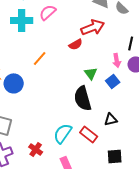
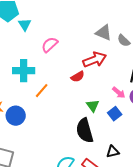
cyan cross: (22, 20) -> (24, 71), moved
pink arrow: (117, 60) -> (119, 93), turned -40

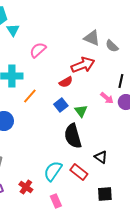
blue square: (115, 114) -> (61, 105), moved
black triangle: (113, 152) -> (101, 157), turned 48

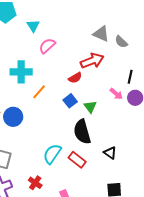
cyan triangle: (13, 30) -> (33, 26), moved
cyan semicircle: (53, 171) -> (52, 154), moved
red rectangle: (79, 172) -> (77, 160), moved

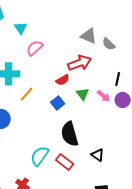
green triangle: (90, 107) -> (83, 94), moved

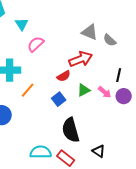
green triangle: (83, 94) -> (84, 90), turned 40
cyan semicircle: (40, 156) -> (41, 152), turned 55

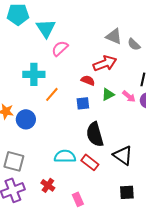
cyan triangle: (22, 24) -> (46, 28), size x1.5
red semicircle: (64, 76) -> (88, 80), turned -128
blue square: (59, 99) -> (83, 103), turned 32
black triangle: (99, 151) -> (123, 155), size x1.5

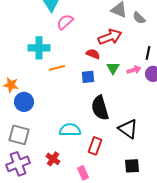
orange line: (52, 94) -> (57, 68), turned 35
green triangle: (108, 94) -> (113, 68), turned -32
pink arrow: (129, 96) -> (134, 70), turned -56
blue circle: (26, 119) -> (24, 102), moved
red rectangle: (90, 162) -> (95, 146), moved, turned 72

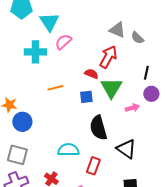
red arrow: (110, 37) -> (108, 57), turned -40
cyan cross: (39, 48) -> (35, 52), moved
green triangle: (113, 68) -> (111, 88), size x1.6
pink arrow: (134, 70) -> (132, 108), moved

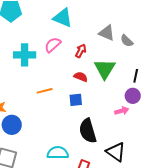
cyan triangle: (49, 22) -> (63, 18), moved, turned -35
red arrow: (108, 57) -> (81, 51), moved, size x0.6
green triangle: (111, 88) -> (105, 69), moved
purple circle: (151, 94) -> (133, 96), moved

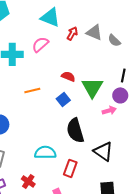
red arrow: (81, 51) -> (72, 33), moved
green triangle: (105, 69) -> (92, 87), moved
blue square: (76, 100) -> (63, 99), turned -32

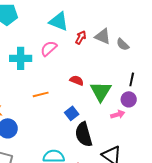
blue square: (63, 99) -> (72, 113), moved

